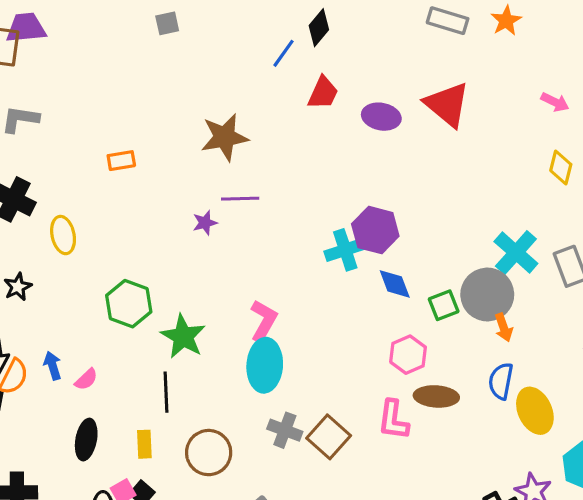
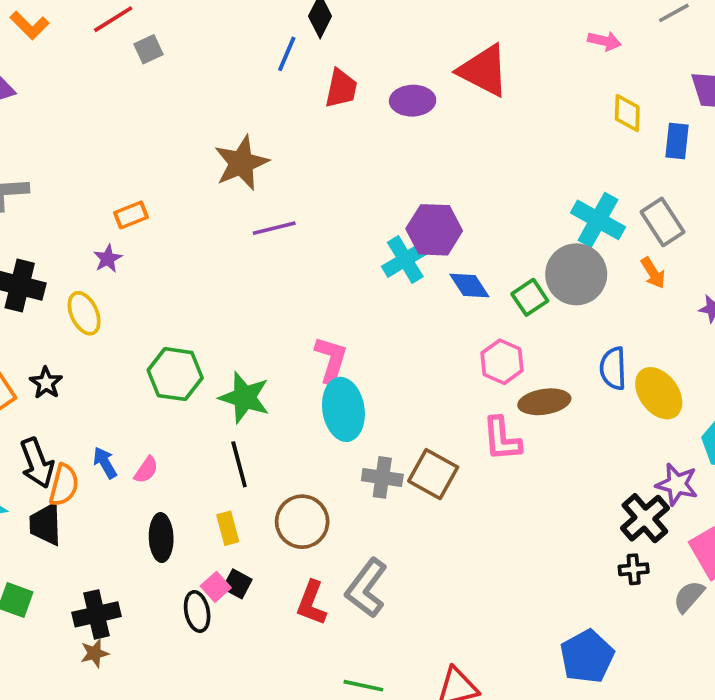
purple star: (205, 223) -> (108, 259), moved
orange arrow: (504, 327) -> (653, 273), moved

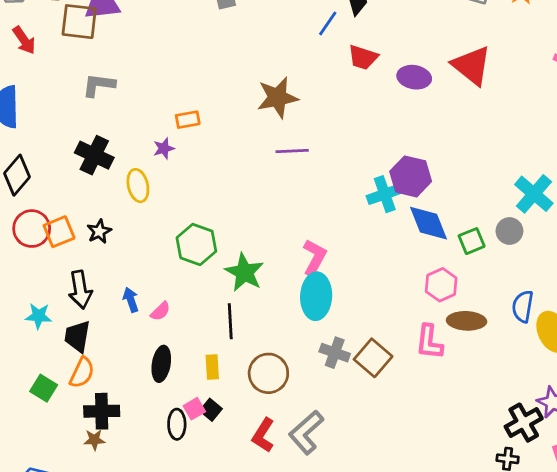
red trapezoid: (341, 89) -> (363, 57), turned 84
gray circle: (576, 274) -> (509, 231), size x0.6
blue diamond: (469, 285) -> (428, 223), size x1.4
orange semicircle: (64, 485) -> (82, 373), moved

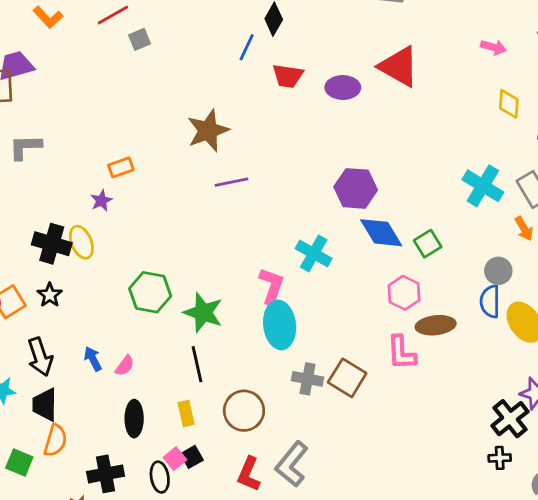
black cross: (94, 155) -> (52, 244), moved
cyan cross: (385, 194) -> (314, 253), moved, turned -32
gray circle: (509, 231) -> (498, 271), moved
black square: (211, 410) -> (192, 457), turned 30
black cross: (102, 411) -> (106, 474), moved

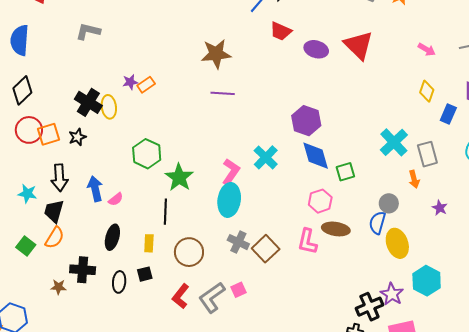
orange rectangle: (121, 167) -> (146, 85), moved, turned -30
blue arrow: (93, 359) -> (95, 189), size x1.4
pink square: (175, 459) -> (238, 290), moved

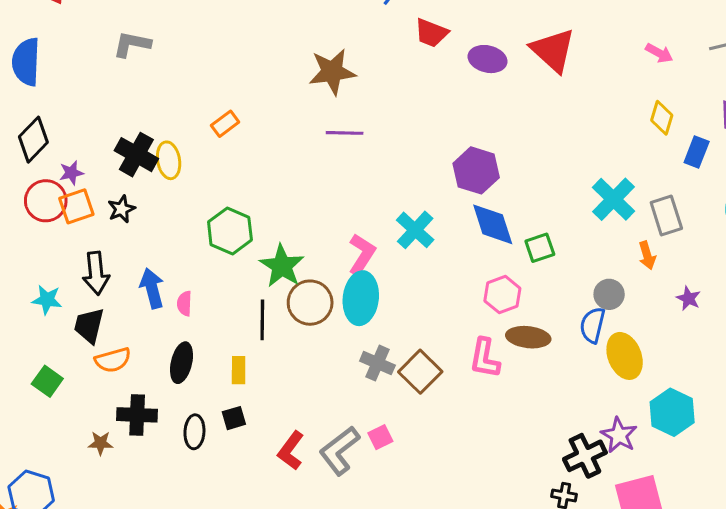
purple star: (130, 82) -> (71, 173), moved
pink semicircle: (116, 199) -> (184, 303), turned 133
orange semicircle: (55, 238) -> (113, 360), moved, turned 45
brown circle: (189, 252) -> (310, 303), moved

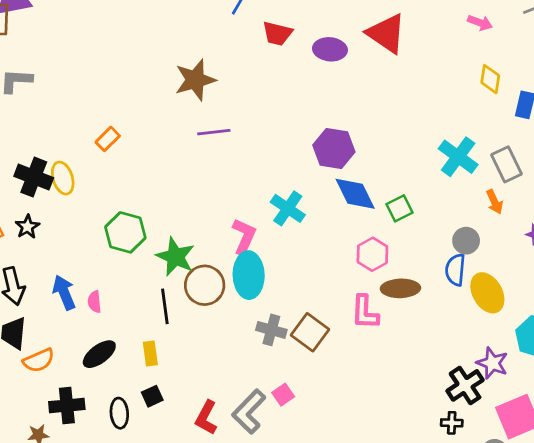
black ellipse: (181, 363) -> (99, 354), turned 48

